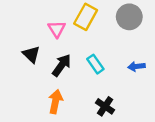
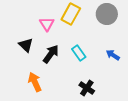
blue arrow: (137, 66) -> (113, 55), turned 40
orange arrow: (55, 102) -> (35, 82), moved, turned -36

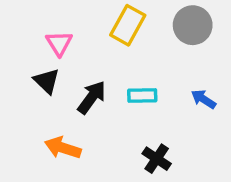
pink triangle: (47, 24) -> (59, 43), moved
cyan rectangle: (79, 53) -> (142, 96), turned -56
orange arrow: (35, 82) -> (63, 148), turned -48

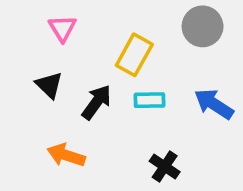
yellow rectangle: (128, 25) -> (134, 55), moved
pink triangle: (59, 43) -> (62, 28), moved
blue arrow: (203, 99) -> (214, 104), size x1.5

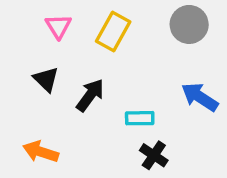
yellow rectangle: (134, 55) -> (113, 32), moved
cyan rectangle: (150, 100) -> (140, 118), moved
orange arrow: (66, 155) -> (41, 152), moved

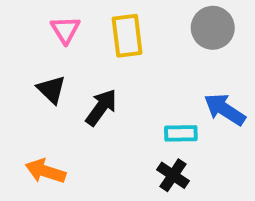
yellow rectangle: (113, 32) -> (127, 36), turned -36
cyan rectangle: (140, 118) -> (181, 133), moved

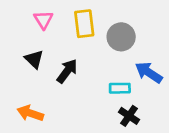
gray circle: (213, 28) -> (121, 37), moved
black cross: (173, 175) -> (129, 116), moved

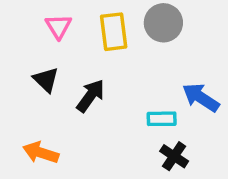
gray circle: (121, 37) -> (163, 23), moved

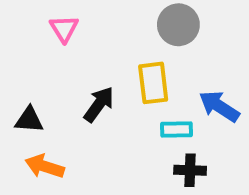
yellow rectangle: (114, 32) -> (153, 83), moved
black triangle: (46, 80) -> (29, 120), moved, turned -40
black cross: (174, 156) -> (190, 170), turned -32

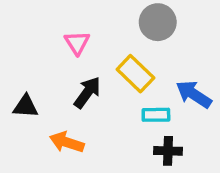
pink triangle: (64, 29) -> (77, 43), moved
yellow rectangle: (153, 83) -> (135, 74), turned -39
orange arrow: (45, 166) -> (67, 142), moved

